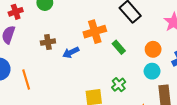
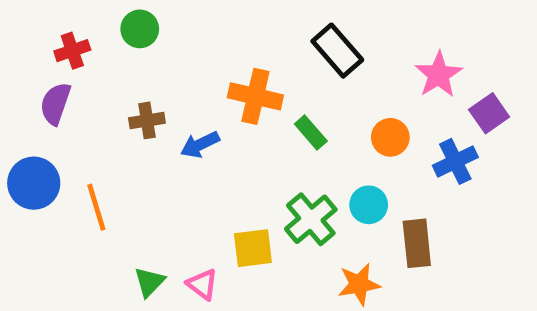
orange cross: (95, 32) -> (255, 96), turned 30
cyan circle: (152, 71) -> (369, 205), moved
green cross: (119, 85) -> (311, 219), size x1.5

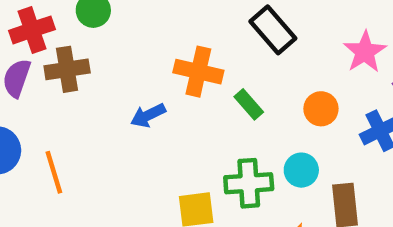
red cross: (72, 51) -> (32, 30), size x1.4
brown cross: (147, 120) -> (67, 69), moved, size x1.4
green cross: (311, 219) -> (249, 183), turned 36

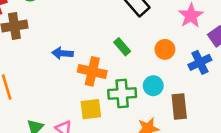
orange cross: (198, 72) -> (92, 71), moved
blue arrow: (148, 115) -> (62, 53), turned 30

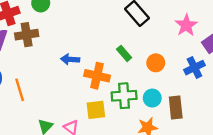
orange circle: (165, 49) -> (156, 63), moved
cyan circle: (153, 86) -> (152, 98), moved

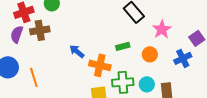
pink star: (186, 25) -> (162, 29), moved
green rectangle: (124, 53) -> (123, 46), turned -64
blue arrow: (70, 59) -> (77, 51), turned 35

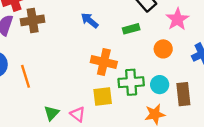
green rectangle: (123, 46) -> (131, 29), moved
blue arrow: (77, 51) -> (90, 20), moved

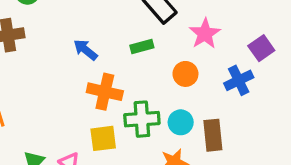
blue arrow: (90, 20) -> (85, 50), moved

